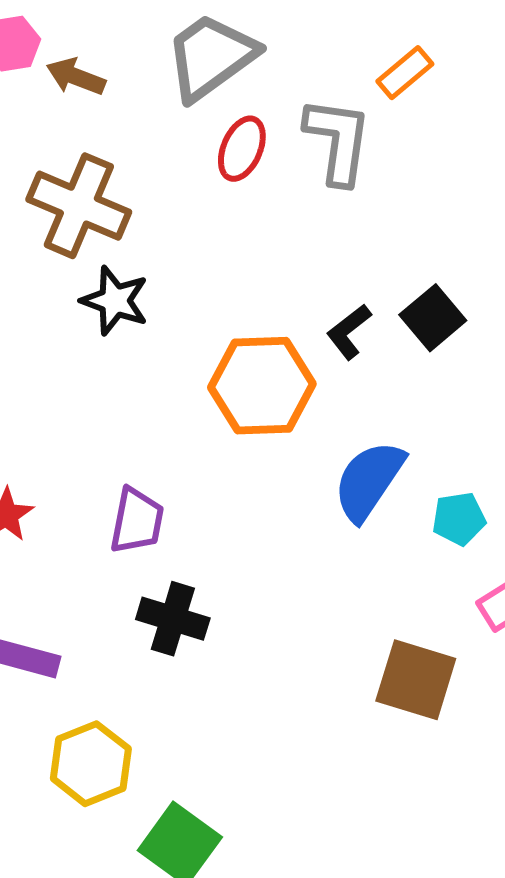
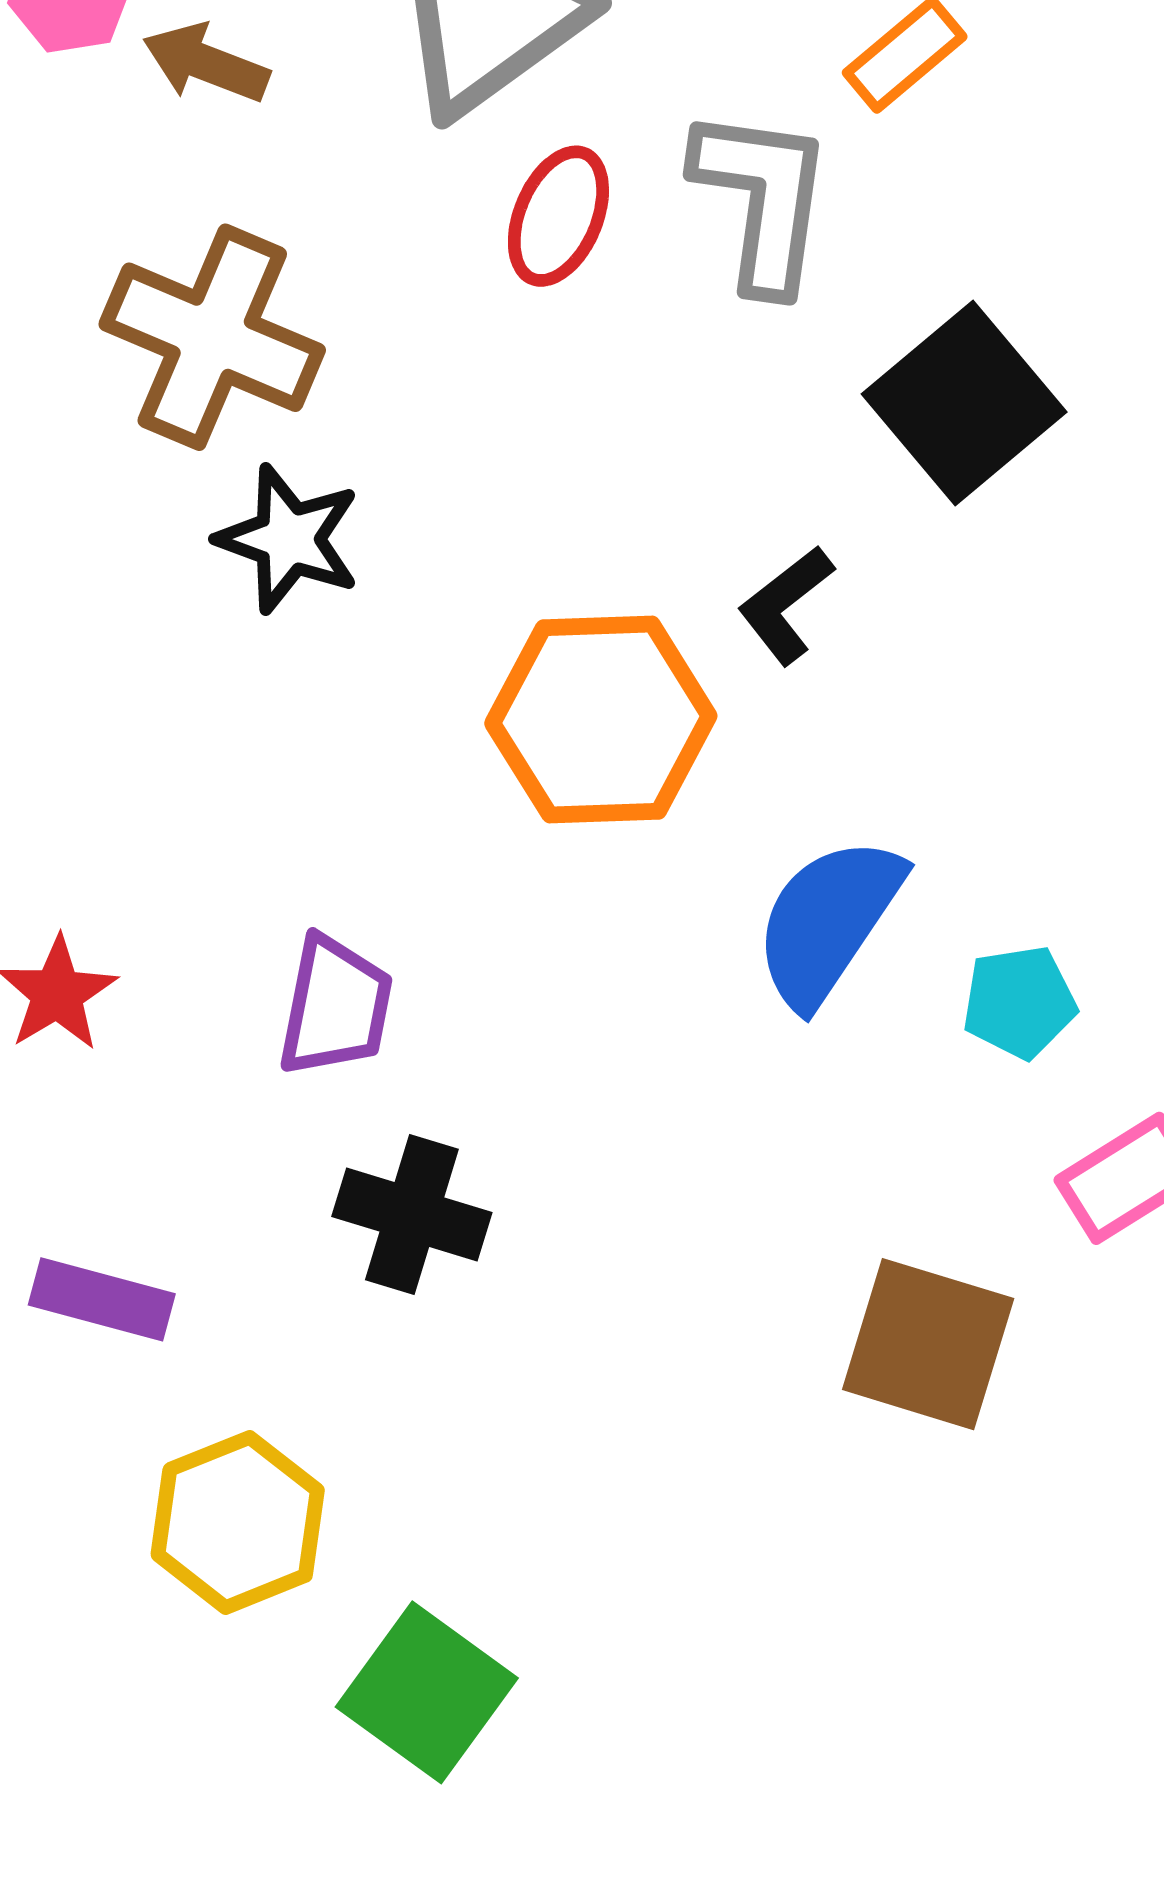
black square: (433, 318) -> (964, 403), moved, size x1.4

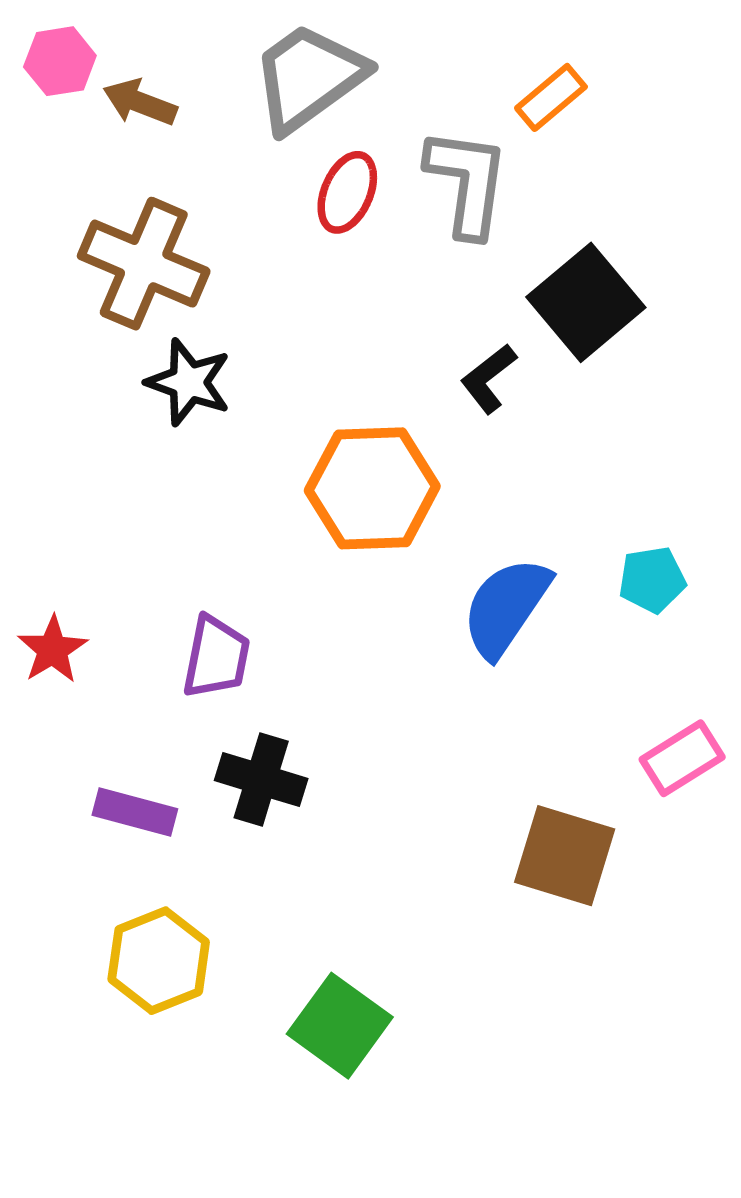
black L-shape: (786, 605) -> (488, 379), moved
cyan pentagon: (1019, 1002) -> (652, 580), moved
purple rectangle: (102, 1299) -> (135, 812), moved
green square: (427, 1692) -> (340, 1026), moved

